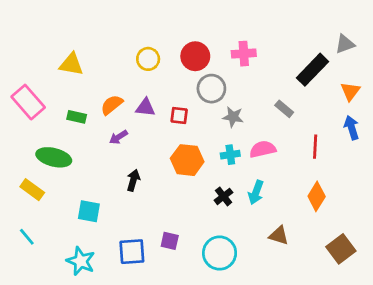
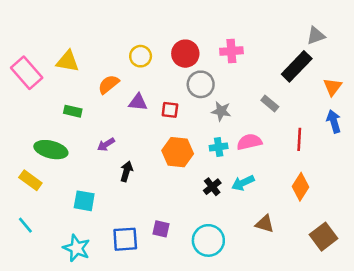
gray triangle: (345, 44) -> (316, 36), moved
pink rectangle: (28, 102) -> (27, 73), moved
orange semicircle: (112, 105) -> (109, 84), moved
purple arrow: (118, 137) -> (106, 144), moved
cyan arrow: (256, 192) -> (243, 183), turned 45

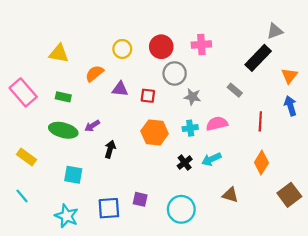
pink rectangle: (27, 73) -> (23, 92), moved
green ellipse: (51, 150) -> (63, 130), moved
brown square: (324, 237) -> (289, 195), moved

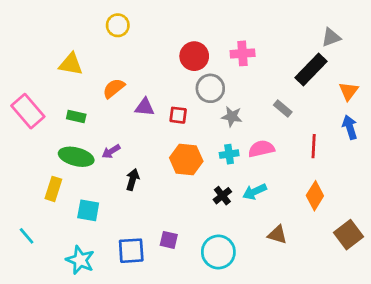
yellow circle: (122, 49) -> (118, 25), moved
yellow rectangle: (26, 157) -> (53, 189), moved, turned 72

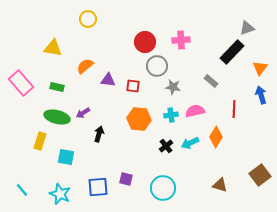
orange diamond: (315, 196) -> (216, 137), moved
brown triangle: (277, 235) -> (220, 185), moved
cyan line: (27, 236) -> (22, 190), moved

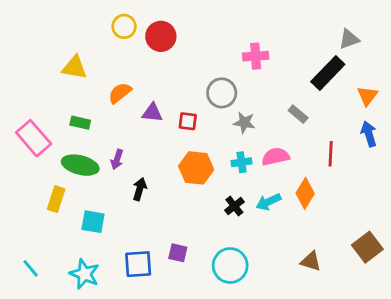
red circle: (145, 42) -> (161, 36), moved
pink rectangle: (21, 83) -> (34, 138), moved
purple arrow: (83, 113) -> (117, 159), turned -40

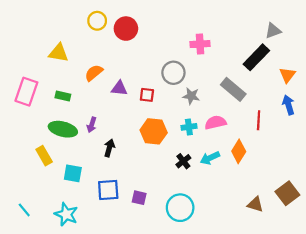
gray rectangle: (298, 114) -> (233, 89), size x1.6
pink rectangle: (34, 138) -> (26, 92), moved, turned 60
yellow rectangle: (56, 199) -> (44, 156), turned -48
brown triangle: (311, 261) -> (255, 204), moved
blue square: (138, 264) -> (108, 190), moved

